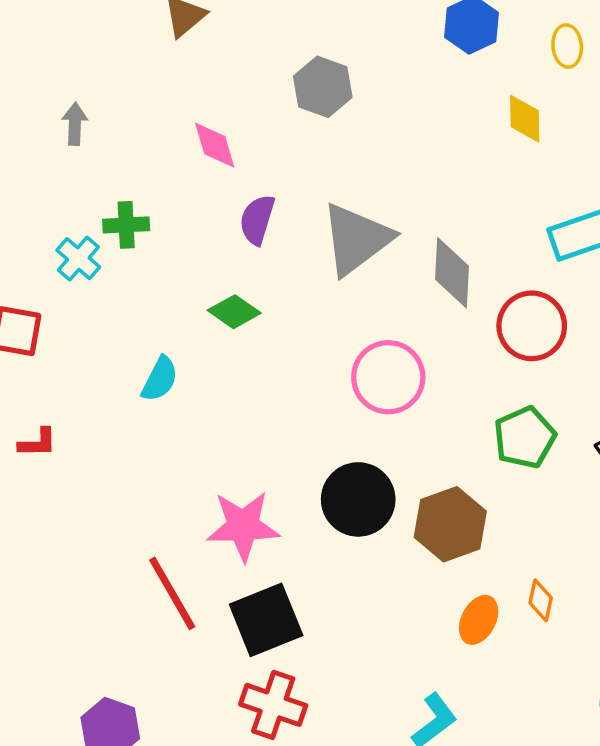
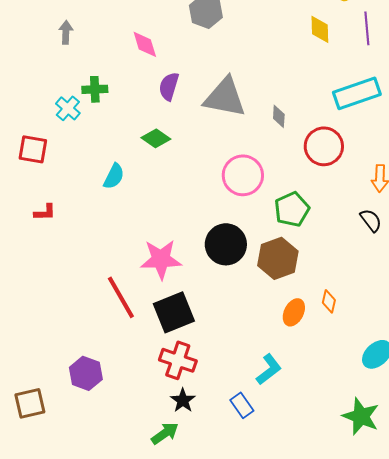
gray triangle: (356, 239) -> (225, 97), turned 48
gray diamond: (452, 273) -> (279, 116), size x0.6
green pentagon: (525, 437) -> (292, 209), moved

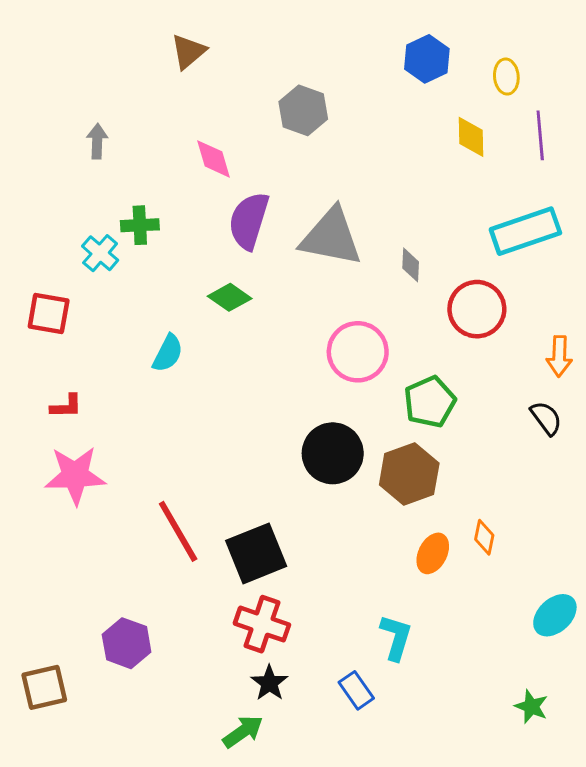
purple semicircle: (169, 86) -> (249, 221), size x1.4
pink star: (161, 259) -> (75, 475), moved
cyan L-shape: (269, 369) -> (396, 637), turned -36
green star: (361, 416) -> (531, 707), size x0.6

